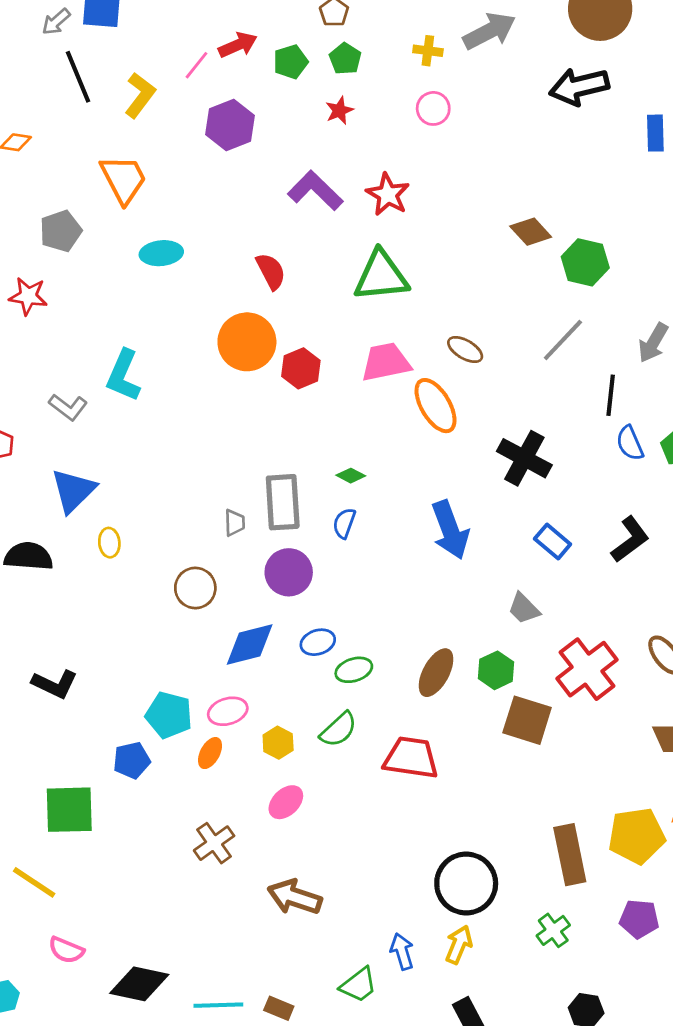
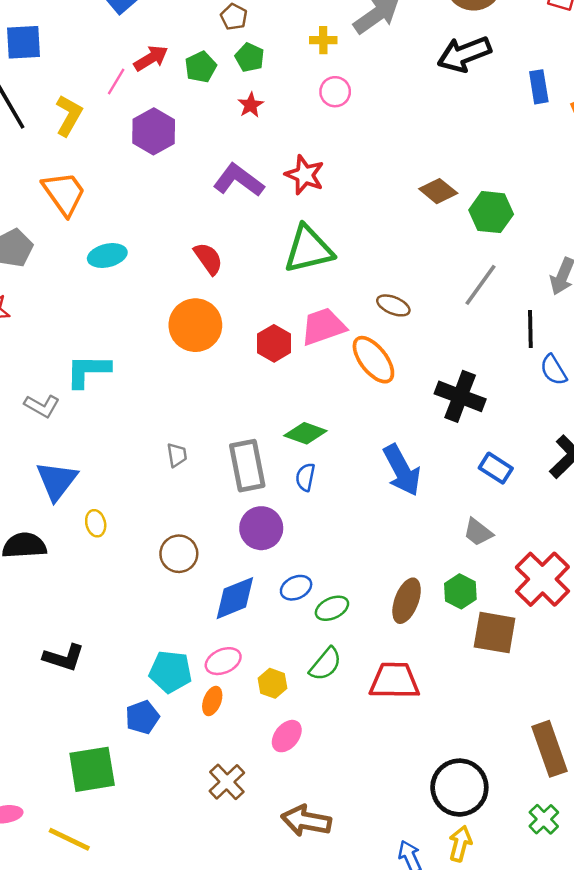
red hexagon: (301, 368) -> (274, 343), moved
cyan L-shape: (123, 376) -> (88, 371), turned 75
green diamond: (351, 476) -> (305, 433), size x1.6
gray trapezoid: (235, 523) -> (177, 455), moved

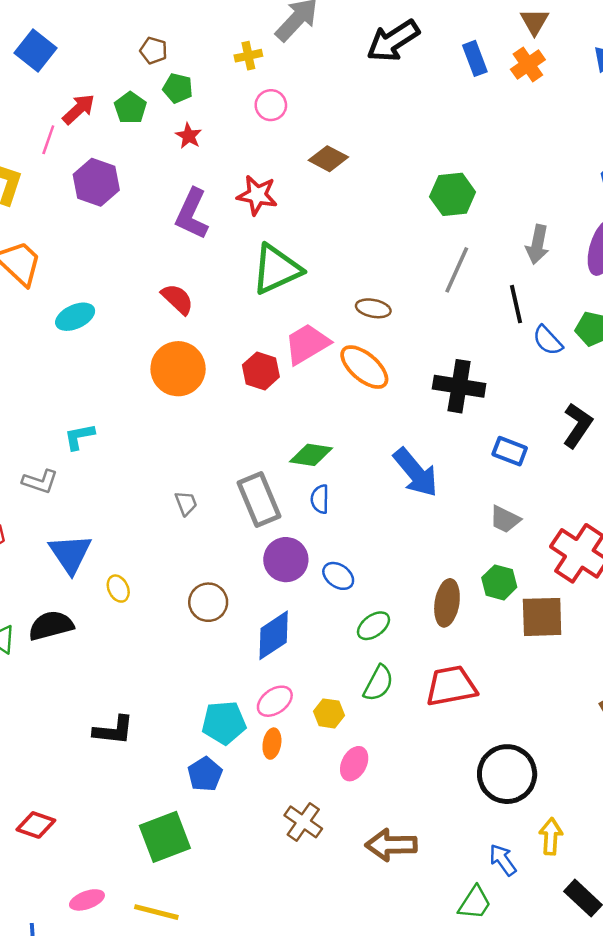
purple L-shape: (239, 180) -> (192, 214), turned -90
brown diamond: (438, 191) -> (328, 159), moved
cyan L-shape: (88, 371) -> (79, 437), size x0.7
blue ellipse: (296, 588) -> (338, 576), moved, turned 72
black circle: (459, 788) -> (507, 774), moved

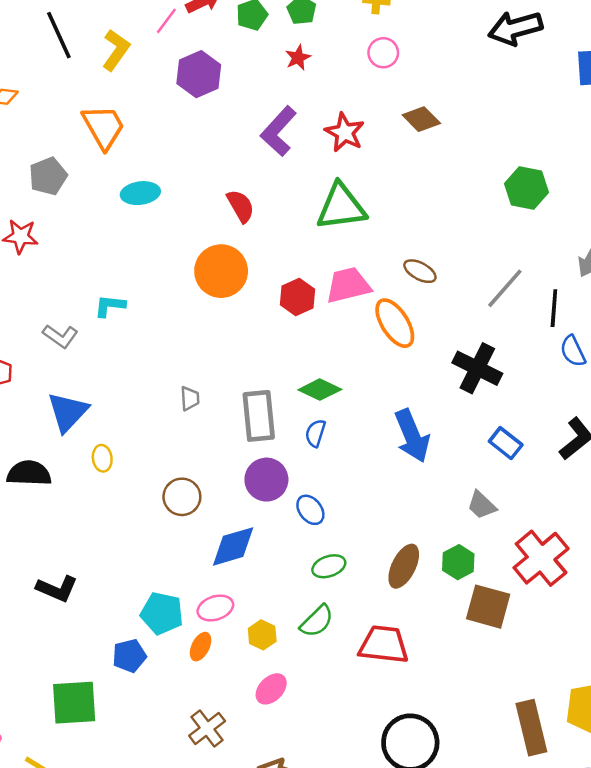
gray line: (457, 270) -> (505, 288), moved

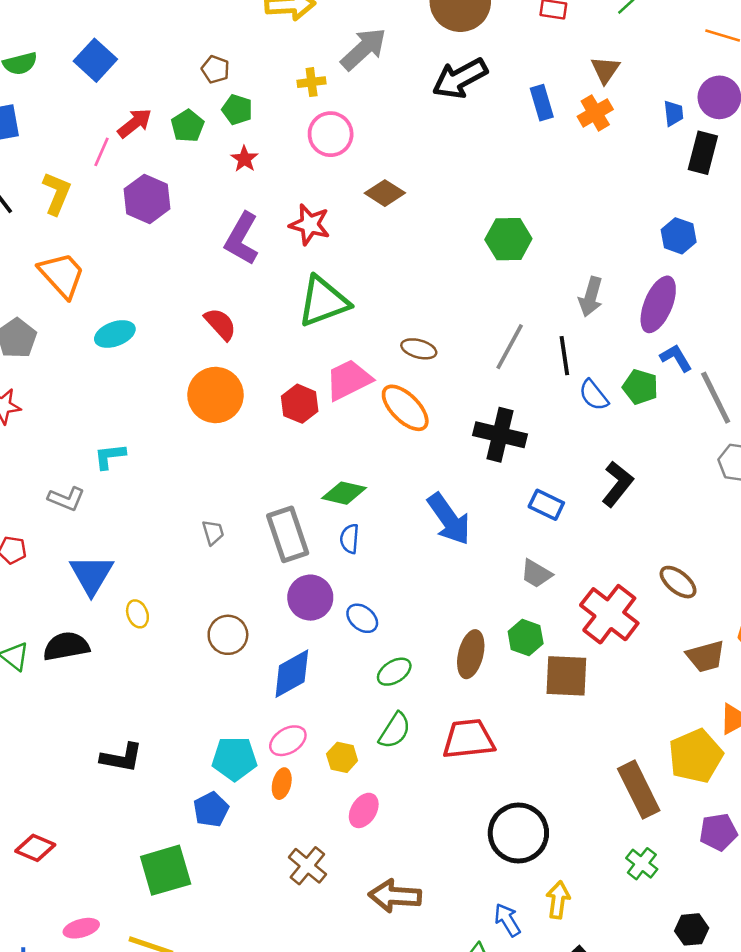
pink circle: (383, 53) -> (331, 134), size x1.4

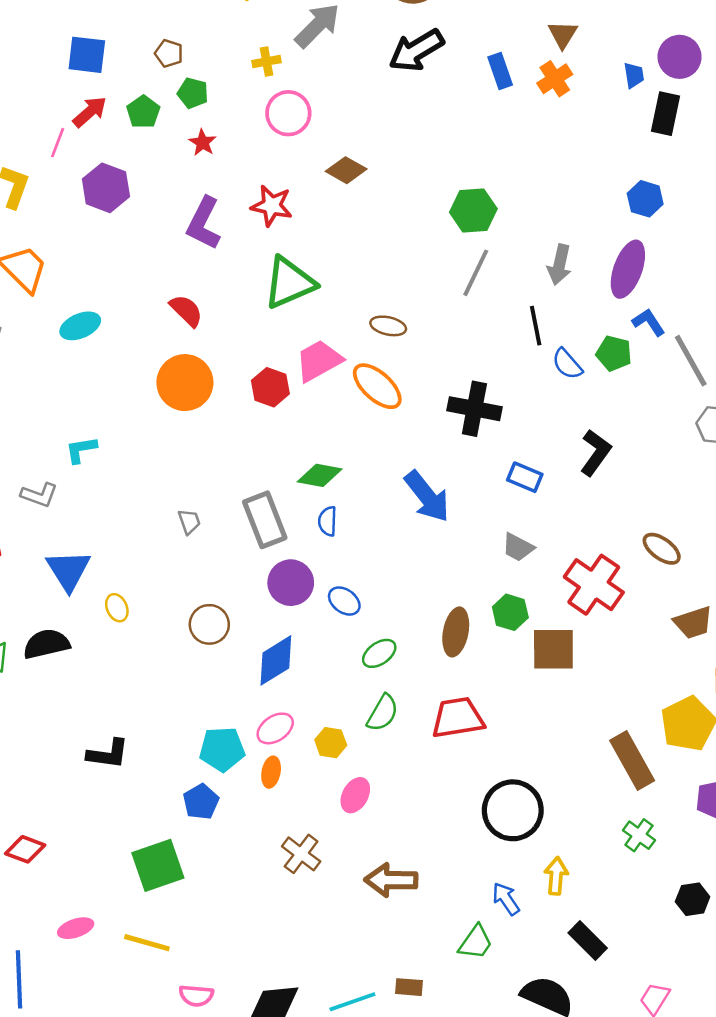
blue square: (95, 60) -> (87, 55), moved, turned -33
gray line: (510, 347) -> (476, 273), moved

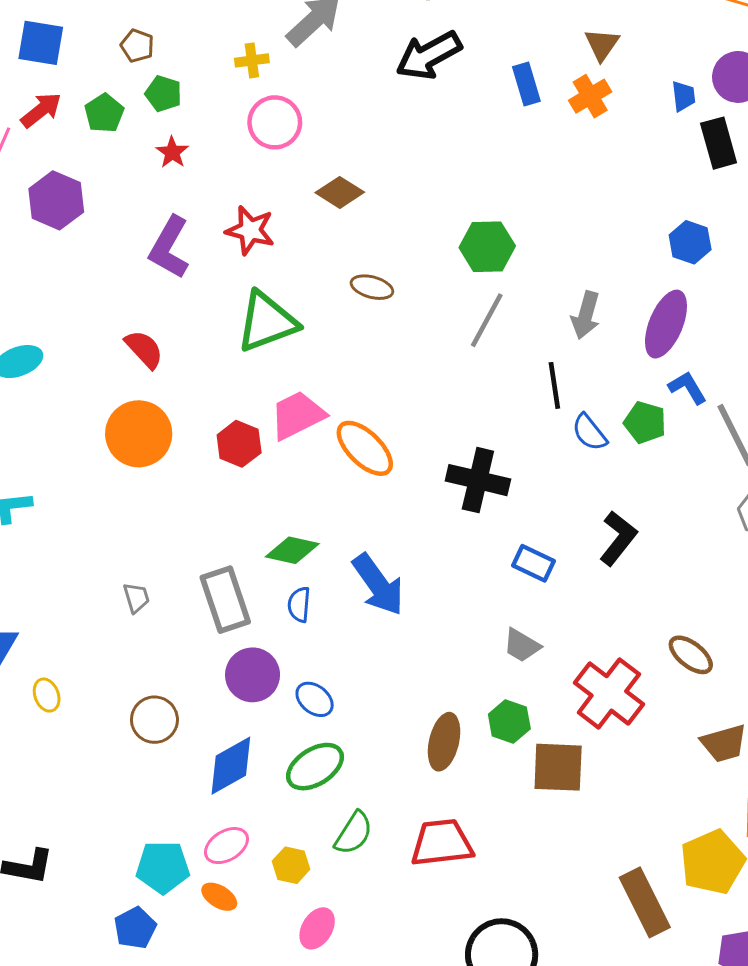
black rectangle: (666, 114) -> (719, 143), turned -30
brown ellipse: (388, 326) -> (372, 287), moved
blue arrow: (427, 496) -> (378, 585), moved
green ellipse: (379, 653) -> (315, 767), moved, size x1.4
orange ellipse: (271, 772) -> (219, 897), turned -72

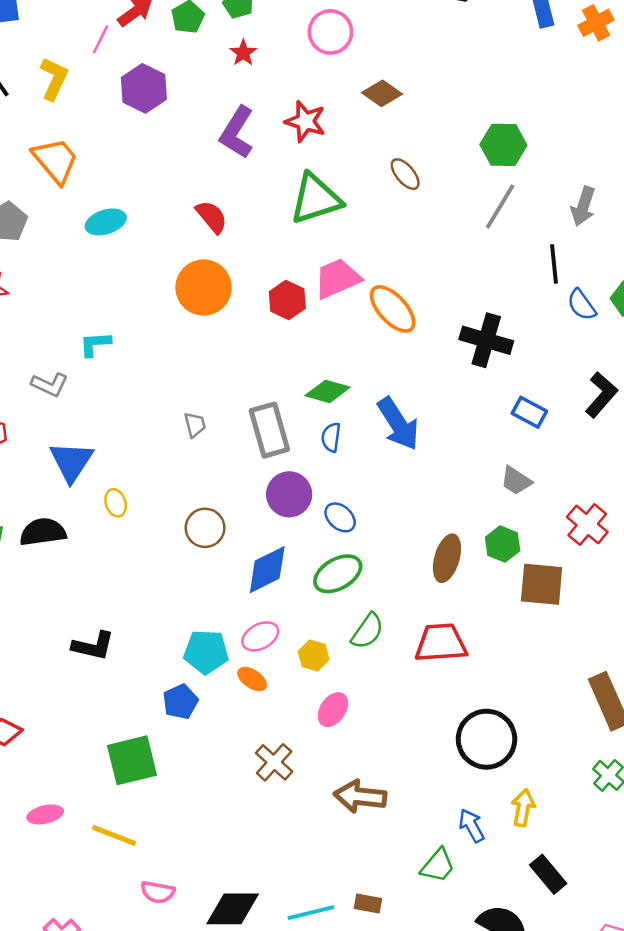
brown ellipse: (372, 287) -> (405, 174), turned 32
red cross: (609, 693) -> (587, 525), size x0.7

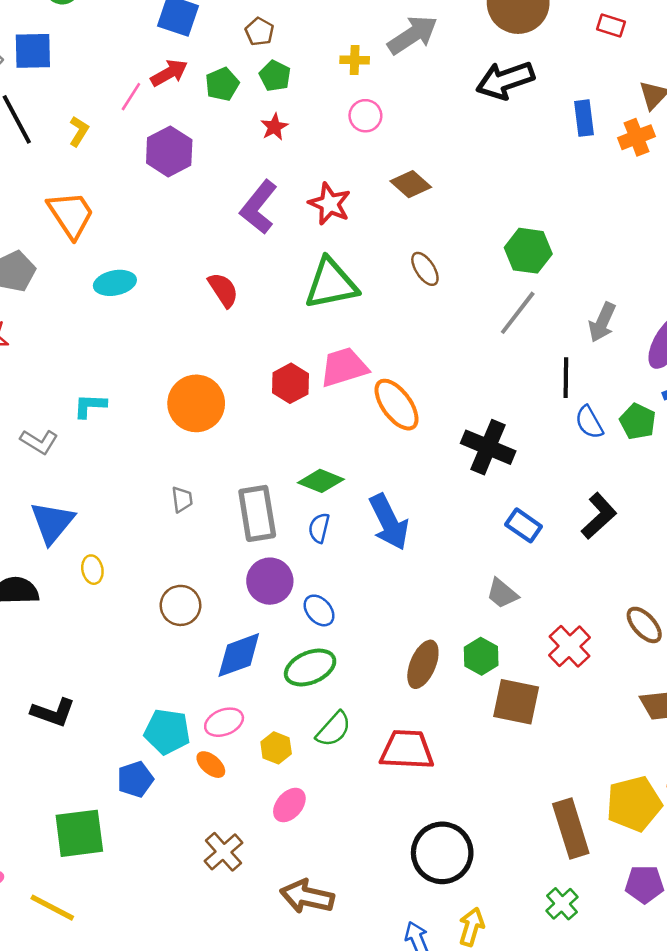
pink circle: (330, 32) -> (365, 116), size x0.7
yellow L-shape: (54, 79) -> (79, 131), size x0.7
orange circle: (204, 288) -> (196, 403), moved

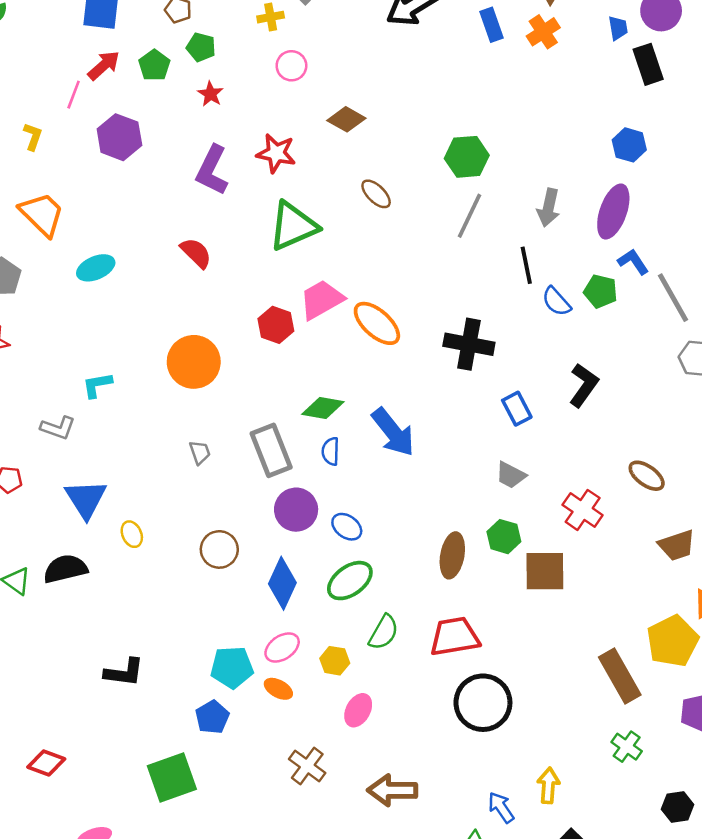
blue rectangle: (524, 525) -> (517, 409), turned 40
blue diamond: (239, 655) -> (282, 583), turned -33
black circle: (442, 853) -> (483, 703), moved

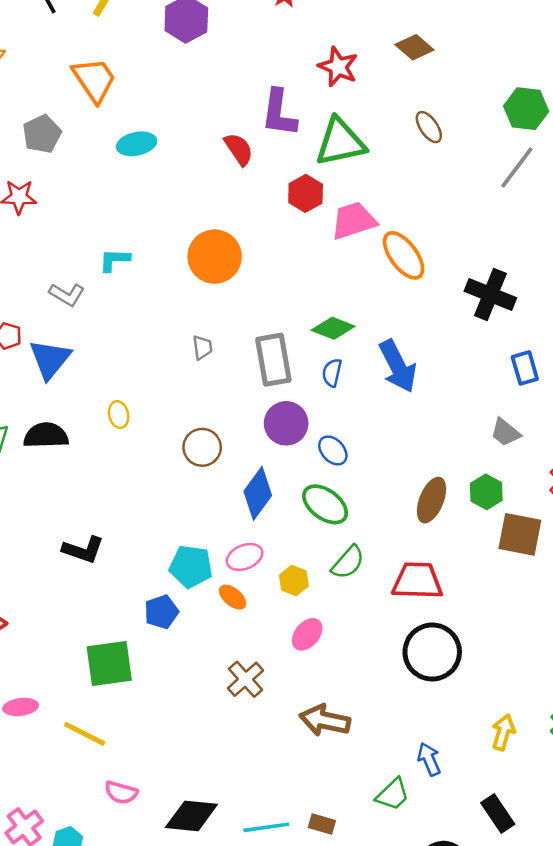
purple L-shape: (212, 170) -> (279, 113), moved, turned -30
red hexagon: (276, 325) -> (306, 193), moved
blue triangle: (86, 499) -> (50, 359), moved
green ellipse: (350, 581) -> (325, 504), turned 60
yellow arrow: (548, 785) -> (503, 732), moved

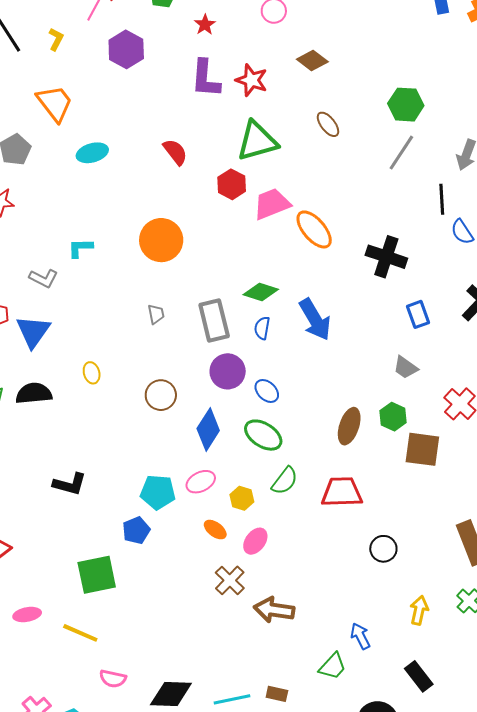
purple L-shape: (279, 113) -> (205, 79), moved
orange ellipse: (233, 597) -> (215, 530), moved
black circle: (432, 652) -> (383, 549), moved, size x0.6
brown cross: (246, 679) -> (230, 580), moved

